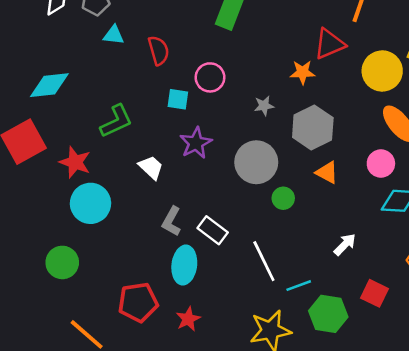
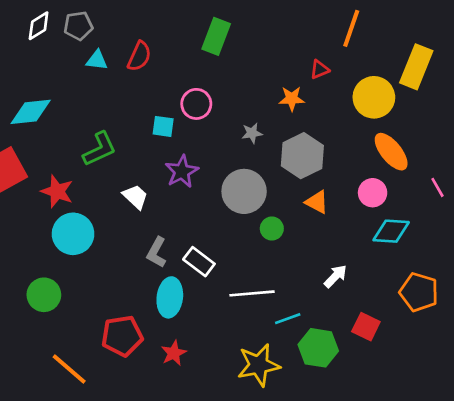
red triangle: (330, 44) -> (320, 69), size x0.6
red semicircle: (159, 50) -> (139, 56), moved, turned 40
white line: (264, 261) -> (252, 293), turned -69

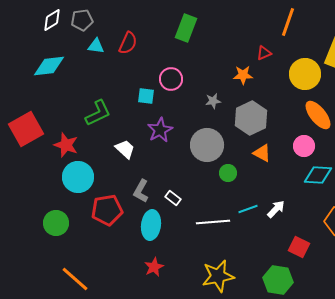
cyan diamond: (31, 112) -> (49, 66), moved
white rectangle: (199, 262) -> (173, 198), size x0.7
cyan line: (288, 319) -> (248, 209), moved
red pentagon: (122, 336) -> (107, 210), moved
green hexagon: (318, 348) -> (278, 280), moved

